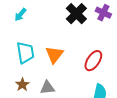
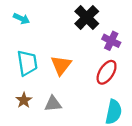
purple cross: (103, 13) -> (111, 41), moved
cyan arrow: (20, 15) -> (21, 19), turned -104

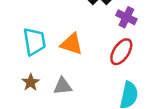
orange triangle: (61, 65) -> (71, 44), turned -50

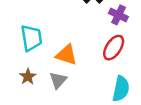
orange triangle: (71, 44) -> (66, 55), moved
gray triangle: (63, 86) -> (58, 80), turned -42

